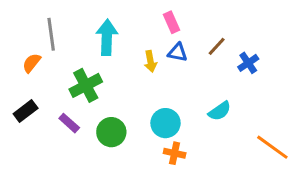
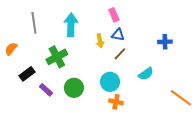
brown line: (217, 46) -> (120, 54), moved
orange semicircle: (32, 63) -> (11, 49), moved
blue cross: (248, 63) -> (165, 42), turned 32
black rectangle: (26, 111) -> (27, 74), moved
purple rectangle: (69, 123) -> (46, 90), moved

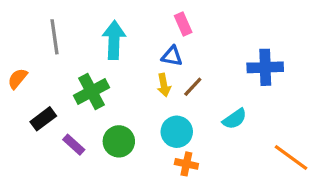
blue triangle: (118, 35) -> (172, 56), moved
yellow arrow: (100, 41) -> (164, 85), moved
blue cross: (165, 42) -> (265, 67), size x1.5

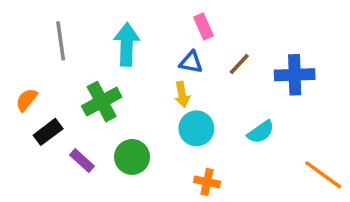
orange semicircle: (17, 79) -> (27, 100), moved
brown line: (193, 87) -> (239, 64), moved
cyan circle: (177, 132) -> (196, 128), moved

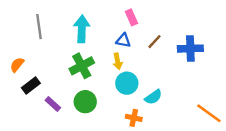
green cross: (102, 102) -> (82, 66), moved
cyan semicircle: (261, 132) -> (153, 97), moved

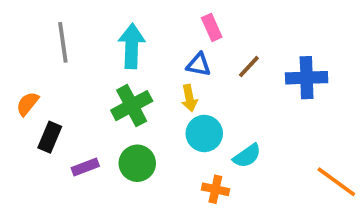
black rectangle: (31, 86) -> (50, 137), turned -30
purple rectangle: (53, 104) -> (85, 167), turned -63

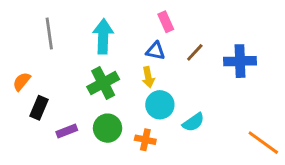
orange cross: (215, 189) -> (145, 140), moved

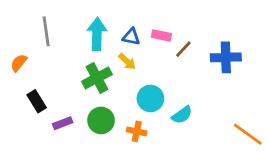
pink rectangle: (166, 22) -> (161, 35), moved, turned -54
blue triangle: (156, 51) -> (131, 37), moved
yellow arrow: (148, 77) -> (127, 61), moved, turned -36
orange semicircle: (22, 81) -> (19, 63), moved
black rectangle: (39, 108) -> (37, 101), turned -55

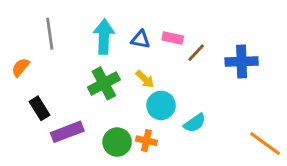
yellow arrow: (127, 61) -> (145, 79), moved
green circle: (101, 120) -> (117, 142), moved
purple rectangle: (63, 123) -> (67, 132), size x1.5

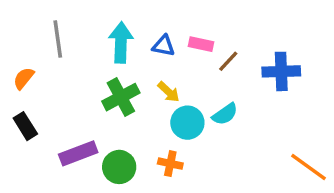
black rectangle: (39, 108) -> (25, 126), moved
cyan semicircle: (195, 123) -> (225, 114), moved
green circle: (117, 142) -> (119, 167), moved

